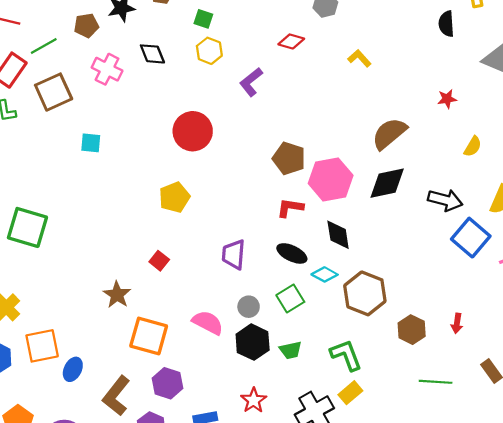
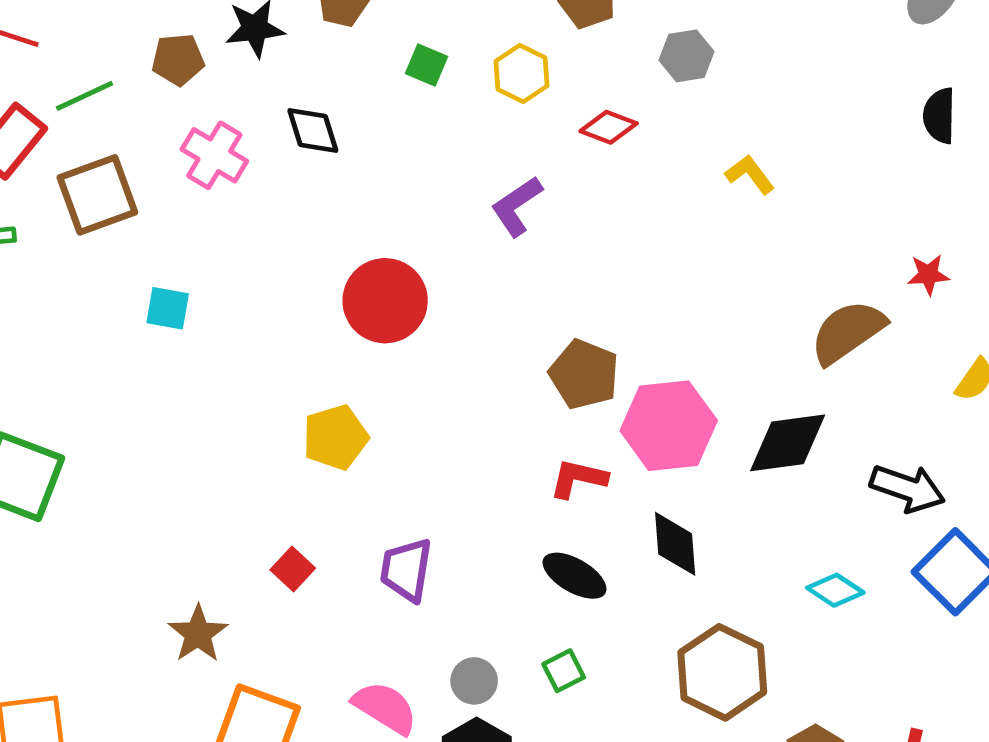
yellow hexagon: (209, 51) -> (521, 74), moved
brown semicircle: (389, 134) -> (848, 332), moved
purple trapezoid: (234, 254) -> (406, 570), moved
cyan diamond: (325, 274) -> (835, 590), moved
green square: (290, 299) -> (564, 671), size x0.7

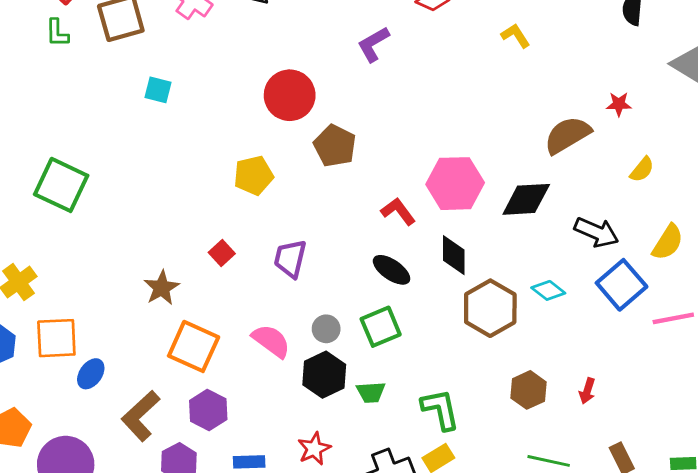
brown pentagon: (584, 374) -> (335, 146), moved
red L-shape: (578, 479) -> (398, 211), turned 36
green square: (564, 671) -> (381, 327), size x1.6
brown hexagon: (722, 672) -> (490, 308), moved

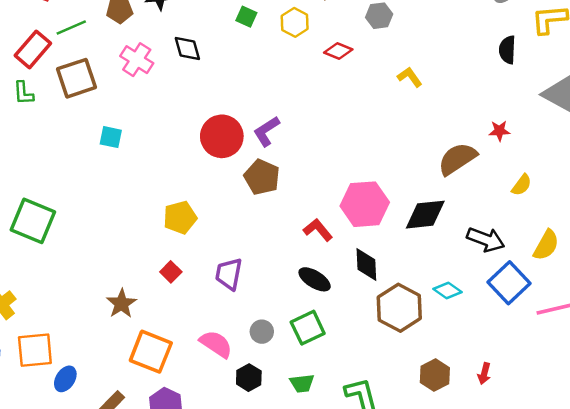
purple L-shape: (373, 44) -> (266, 131), moved
yellow pentagon: (253, 175) -> (180, 217), moved
black hexagon: (324, 375) -> (249, 378), moved, size x0.7

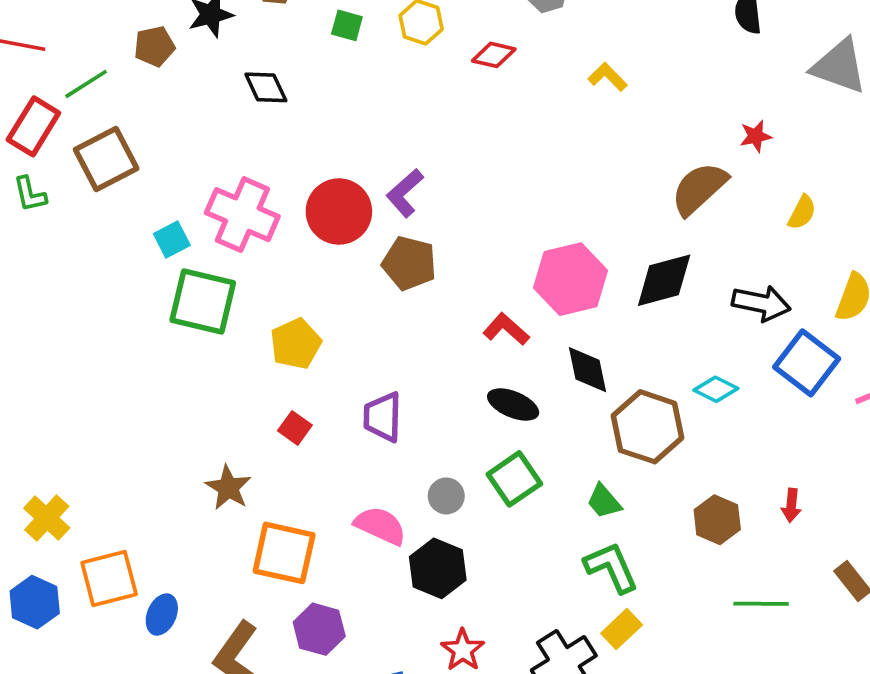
pink cross: (137, 60) -> (242, 215), moved, size x1.4
cyan square: (111, 137) -> (172, 239), turned -30
green square: (33, 221) -> (203, 301), moved
black hexagon: (249, 378) -> (438, 568), size x1.4
green trapezoid: (302, 383) -> (604, 501), moved, turned 65

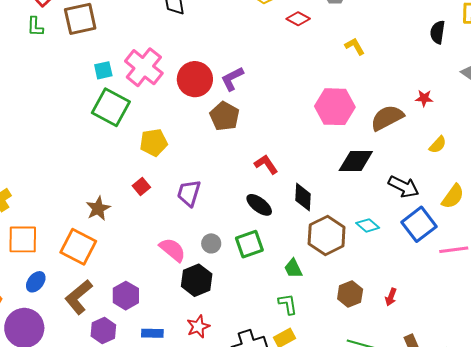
pink hexagon: (571, 279) -> (335, 107), moved
orange square: (284, 553) -> (78, 247), moved
green L-shape: (611, 567) -> (288, 304), size x0.7
blue ellipse: (162, 615) -> (36, 282), moved

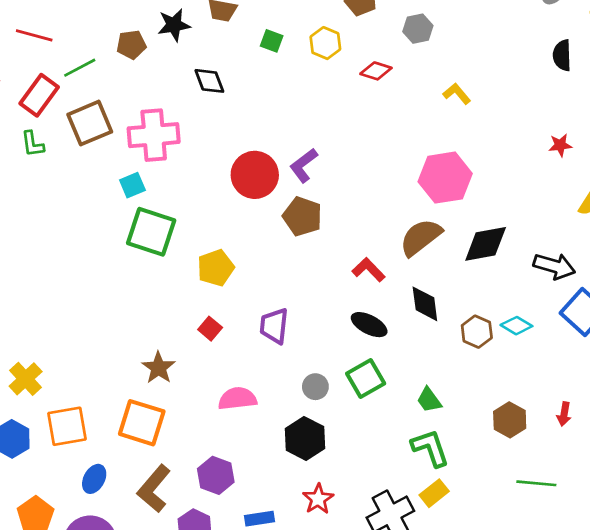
pink cross: (144, 67) -> (154, 135), moved, turned -33
brown semicircle: (387, 118) -> (421, 237), moved
brown hexagon: (327, 235) -> (477, 332), moved, size x0.6
pink semicircle: (172, 250) -> (237, 399), moved, turned -36
green L-shape: (288, 304) -> (430, 448), size x1.4

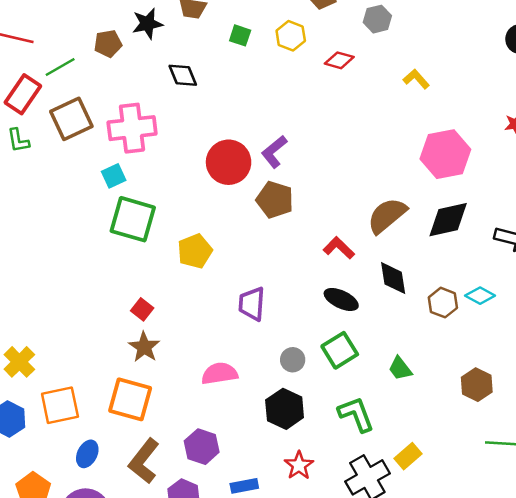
pink hexagon: (445, 178) -> (445, 154), moved
red square: (210, 329) -> (142, 309), moved
green L-shape: (430, 448) -> (356, 414), moved

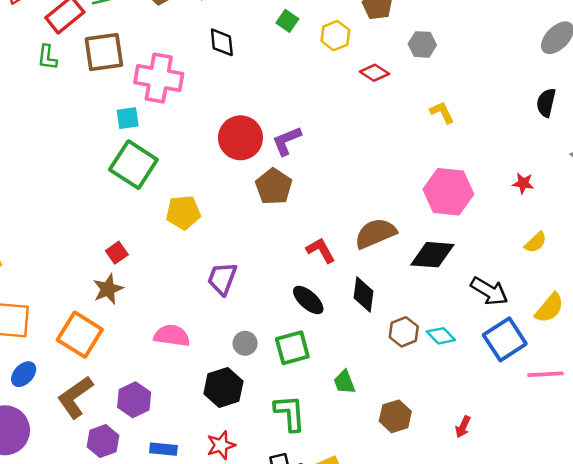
brown hexagon: (477, 385) -> (395, 416), moved

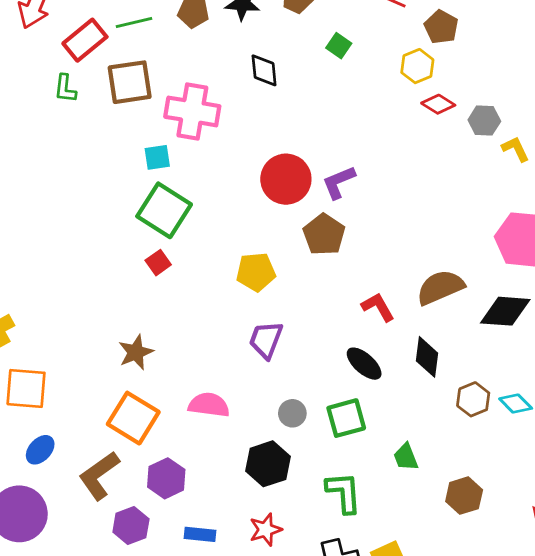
yellow hexagon: (335, 36) -> (417, 66), moved
gray hexagon: (422, 44) -> (484, 121), moved
yellow pentagon: (183, 212) -> (256, 272), moved
red square: (117, 253) -> (158, 263), moved
orange square: (80, 335) -> (133, 418), moved

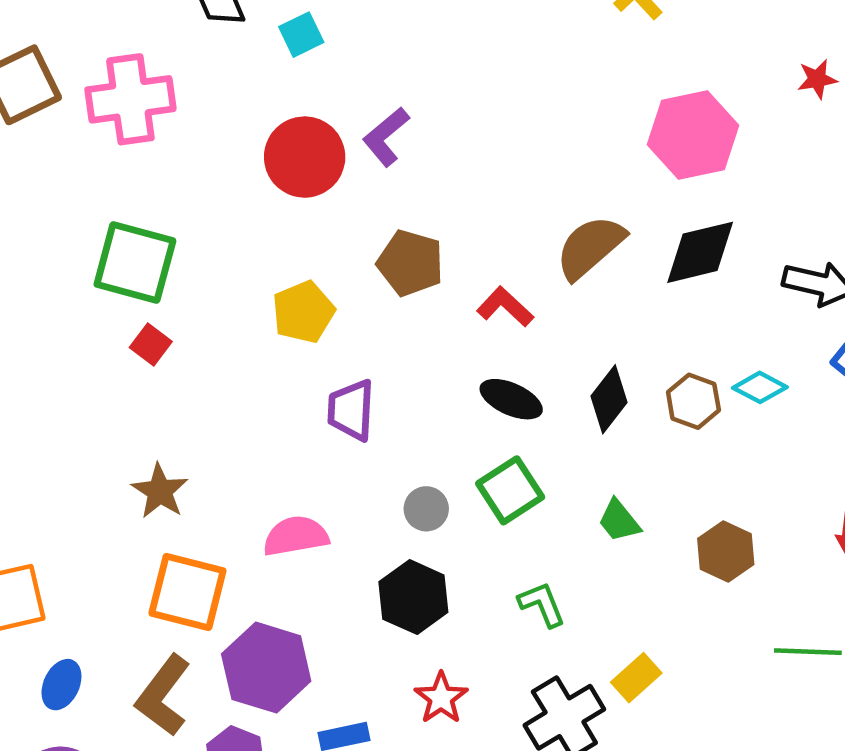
cyan square: (157, 157) -> (301, 35), moved
brown pentagon: (324, 234) -> (410, 263), moved
black diamond: (427, 357) -> (609, 399), moved, turned 48
purple hexagon: (166, 478) -> (266, 668), size x1.4
green L-shape: (344, 492) -> (542, 604), size x0.7

